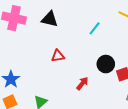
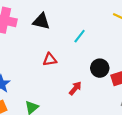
cyan line: (95, 28) -> (80, 36), moved

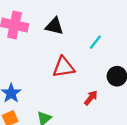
red triangle: (50, 60) -> (63, 67), size x1.5

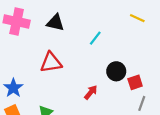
red triangle: (63, 67) -> (51, 62), moved

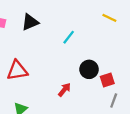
black triangle: (55, 23) -> (30, 22), turned -36
red triangle: (51, 62) -> (17, 70), moved

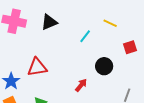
yellow line: (109, 18) -> (110, 23), moved
red square: (107, 80) -> (130, 47), moved

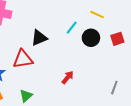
black triangle: (49, 22) -> (39, 38), moved
black circle: (104, 66) -> (91, 38), moved

